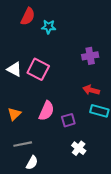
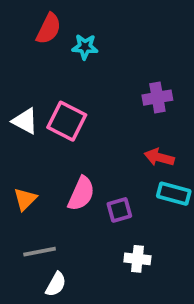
white cross: (79, 148) -> (137, 259), turned -32

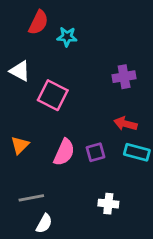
white triangle: (25, 121) -> (20, 71), moved
orange triangle: (25, 199) -> (20, 145), moved
purple square: (119, 210) -> (96, 152), moved

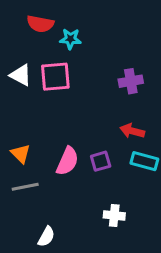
red semicircle: (38, 22) -> (40, 24), turned 75
pink square: (53, 95) -> (55, 77), moved, turned -32
orange triangle: (20, 145) -> (21, 154), turned -30
gray line: (31, 198) -> (25, 187), moved

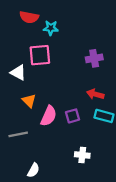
white triangle: (21, 75) -> (18, 72), moved
orange triangle: (21, 154) -> (29, 101), moved

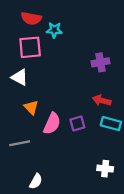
pink square: (40, 55) -> (30, 47), moved
white cross: (82, 155) -> (105, 169), moved

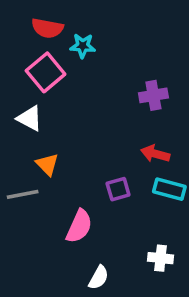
pink square: (30, 47) -> (46, 72), turned -35
pink semicircle: (52, 124) -> (79, 226), moved
gray line: (20, 143) -> (23, 194), moved
white semicircle: (36, 181) -> (99, 278), moved

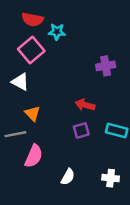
red arrow: (155, 154) -> (85, 105), moved
pink semicircle: (79, 226) -> (34, 156), moved
white semicircle: (99, 278) -> (68, 177), moved

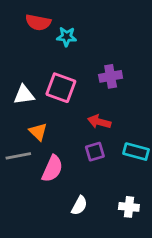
pink square: (31, 50) -> (61, 88), moved, turned -30
purple cross: (106, 66) -> (111, 76), moved
white triangle: (20, 82) -> (24, 95), turned -36
pink semicircle: (34, 156) -> (52, 169), moved

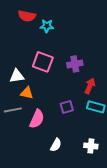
purple cross: (111, 76) -> (75, 64), moved
white triangle: (24, 95) -> (17, 76), moved
red arrow: (99, 122) -> (90, 86), moved, turned 98
orange triangle: (38, 132) -> (27, 93), turned -32

